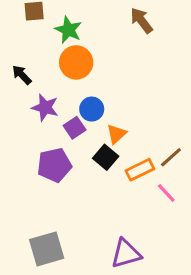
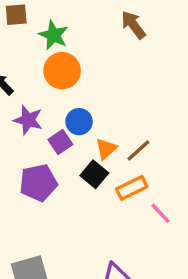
brown line: (171, 157) -> (138, 150), moved

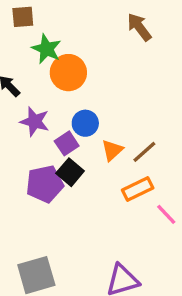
green star: (54, 35) -> (46, 49), moved
black square: (94, 174) -> (70, 172), moved

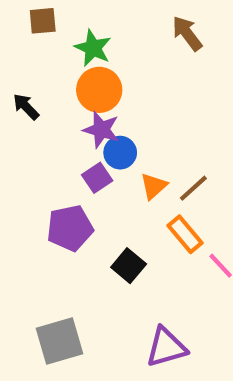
green star: (46, 49) -> (93, 48), moved
purple star: (35, 122) -> (101, 130), moved
black square: (70, 172) -> (129, 266), moved
orange rectangle: (138, 189) -> (185, 234), turned 76

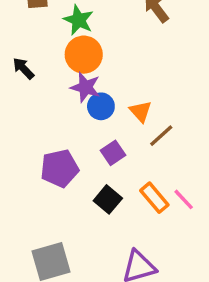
purple square: (97, 178) -> (113, 153), moved
orange triangle: (154, 186) -> (141, 111), moved, turned -30
orange rectangle: (185, 234) -> (154, 198), moved

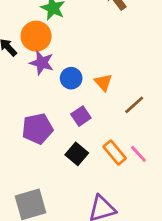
orange circle: (84, 55) -> (36, 36), moved
purple star: (85, 87) -> (42, 63), moved
brown line: (161, 136) -> (134, 105), moved

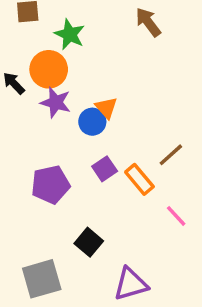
orange triangle: (103, 82) -> (106, 108), moved
orange rectangle: (115, 152) -> (139, 179), moved
black square: (77, 154) -> (89, 242), moved

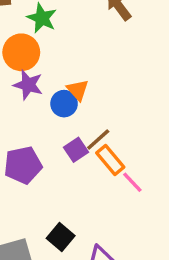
brown line: (171, 155) -> (98, 140), moved
pink line: (176, 216) -> (132, 182), moved
black square: (89, 242) -> (61, 237), moved

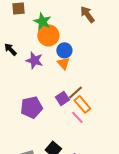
orange circle: (21, 52) -> (48, 35), moved
blue circle: (64, 104) -> (64, 50), moved
pink line: (132, 182) -> (77, 117), moved

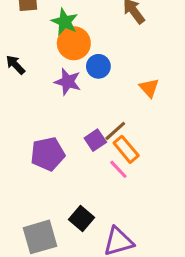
purple star: (34, 60) -> (68, 82), moved
orange triangle: (63, 63) -> (149, 88), moved

